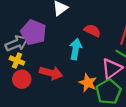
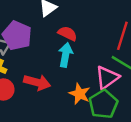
red semicircle: (92, 31) -> (68, 33), moved

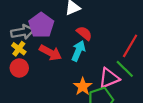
red arrow: (37, 82) -> (50, 53), moved

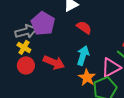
cyan arrow: (78, 51) -> (83, 55), moved
red arrow: (50, 53) -> (54, 62), moved

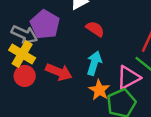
gray arrow: (26, 31) -> (24, 34), turned 40
yellow cross: (24, 47) -> (22, 54), size x1.5

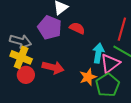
purple pentagon: (45, 24) -> (50, 27), moved
cyan arrow: (94, 63) -> (98, 53), moved
orange star: (99, 90) -> (88, 77), turned 30

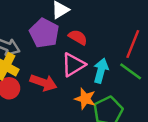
pink triangle: (110, 63) -> (73, 65), moved
orange star: (88, 77) -> (85, 99), turned 30

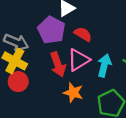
red arrow: (43, 83) -> (58, 64), moved, turned 50
orange star: (85, 99) -> (73, 93), moved

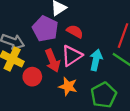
red circle: (18, 82) -> (32, 77), moved

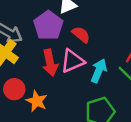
red circle: (32, 77) -> (14, 89), moved
orange star: (68, 86) -> (37, 101), moved

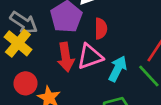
red semicircle: (81, 35) -> (101, 29), turned 48

